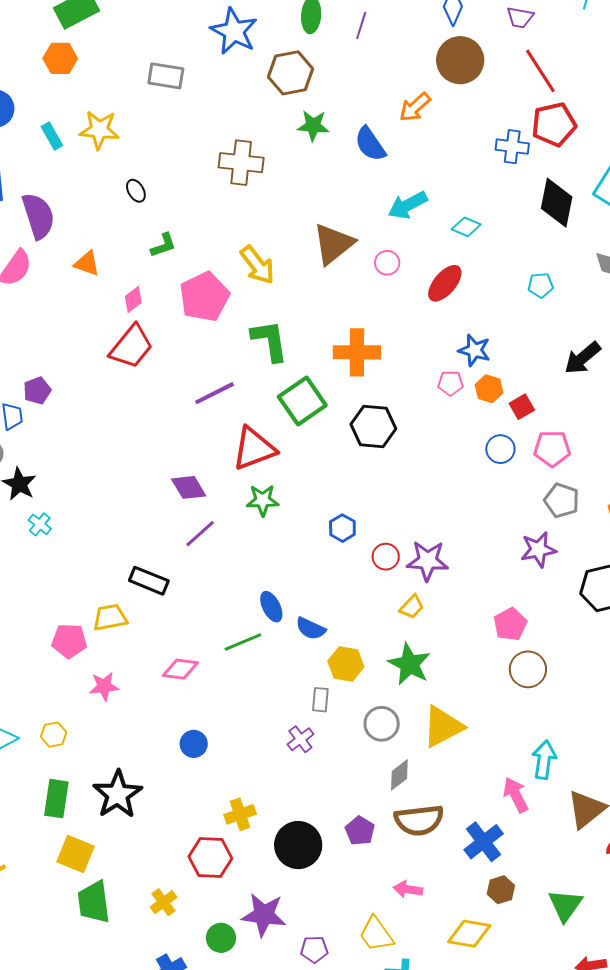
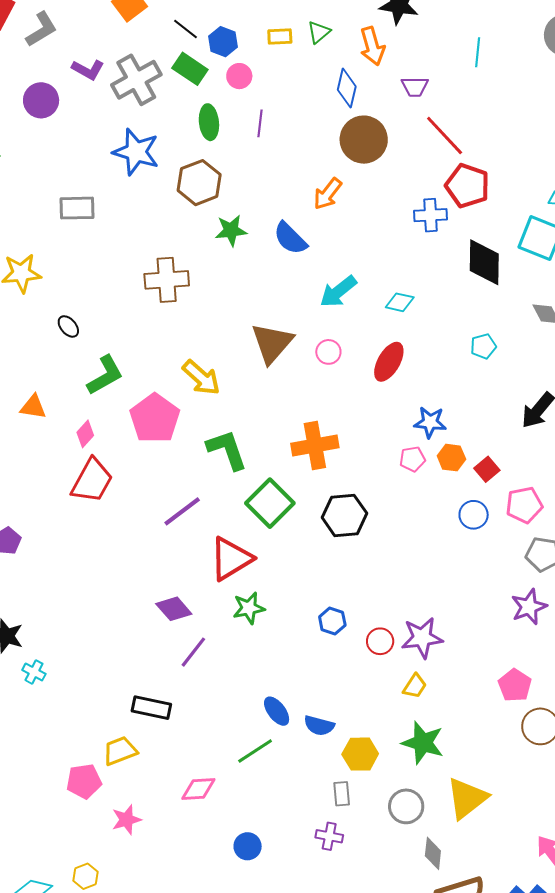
red pentagon: (554, 124) -> (467, 186), turned -30
green L-shape: (163, 245) -> (105, 375), size x1.5
purple cross: (300, 739) -> (329, 836), turned -32
blue circle: (194, 744) -> (248, 846), moved
gray diamond: (399, 775) -> (433, 853), turned -36

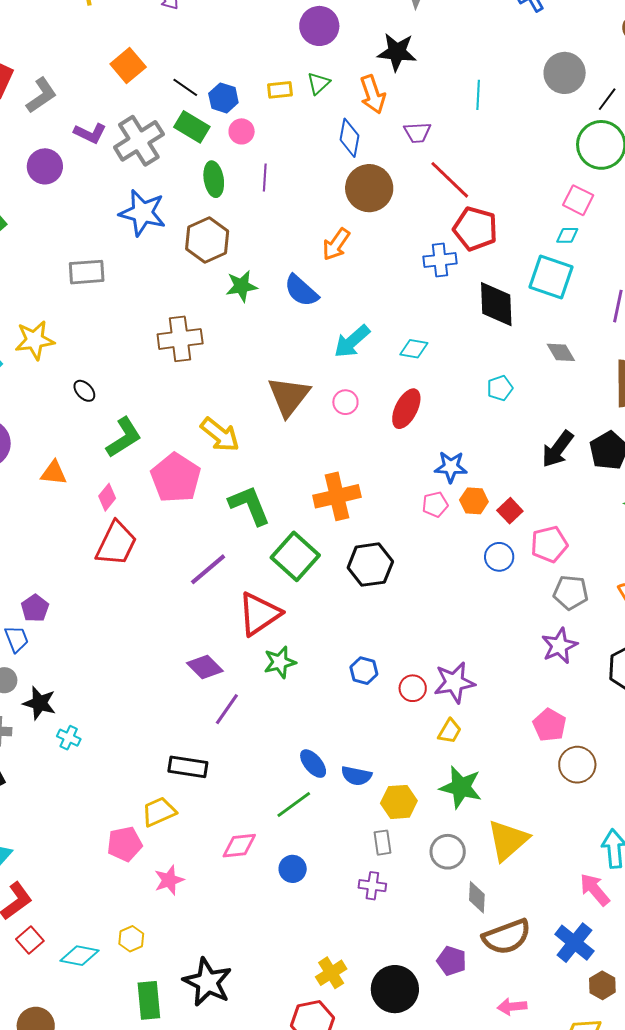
blue circle: (248, 846) -> (293, 869), moved

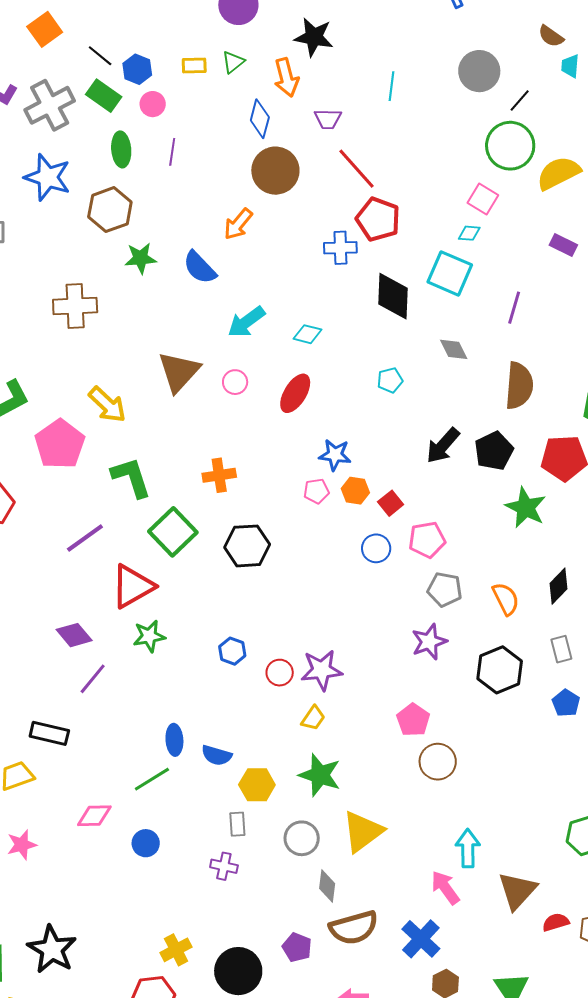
orange cross: (337, 496) -> (219, 475), size x0.7
blue ellipse: (313, 764) -> (174, 740), turned 32

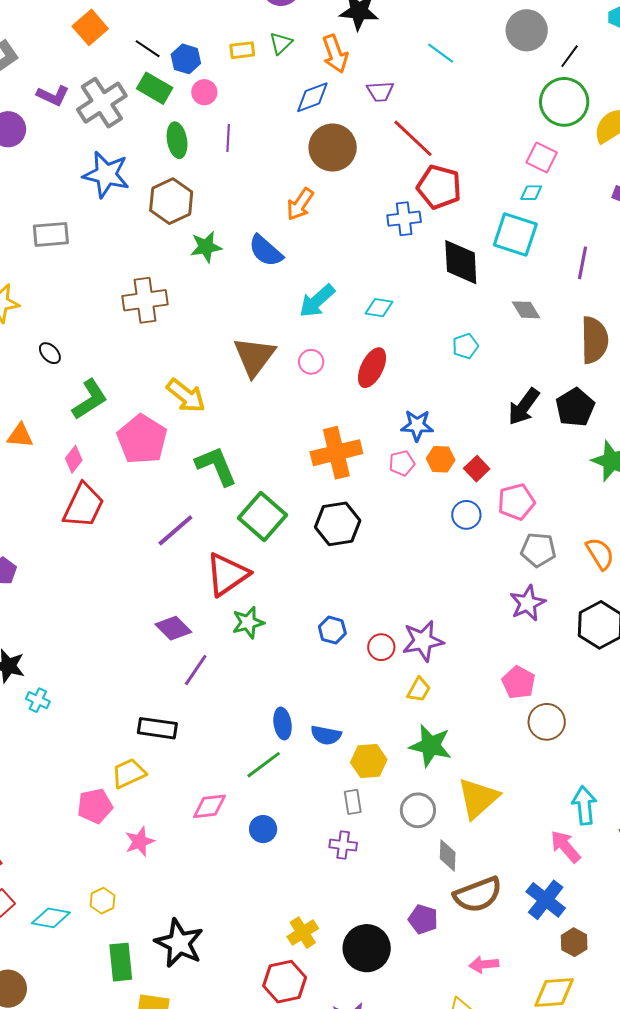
cyan line: (391, 86) -> (441, 53), turned -56
blue diamond: (260, 119) -> (312, 97), turned 60
orange cross: (219, 475) -> (336, 453), moved, size x1.5

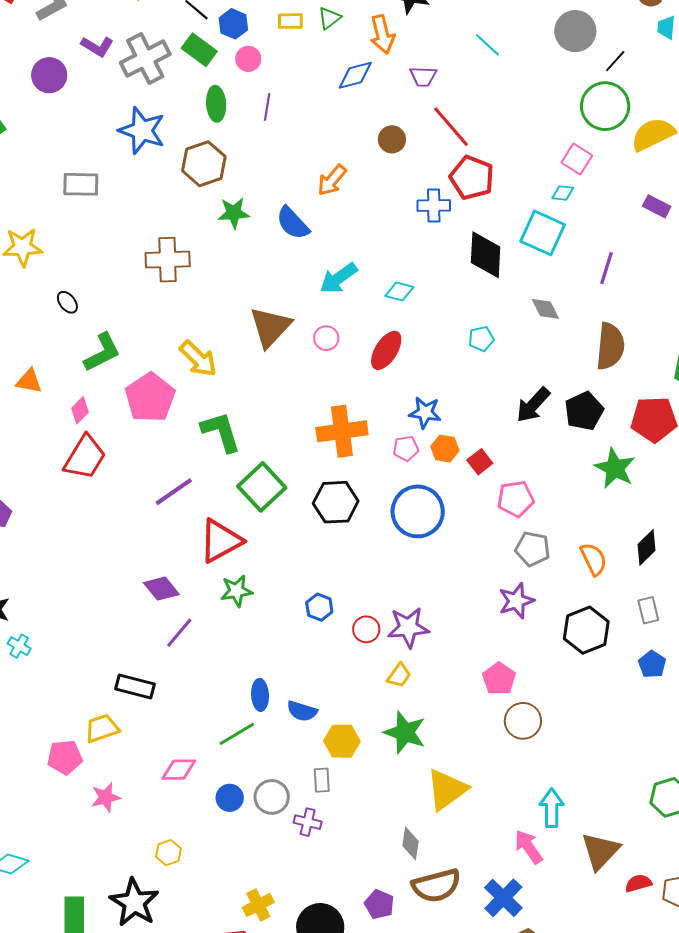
brown circle: (333, 148) -> (392, 139), moved, size x0.6
blue circle: (466, 515) -> (418, 511), moved, size x1.8
gray circle: (418, 810) -> (272, 797), moved
yellow hexagon: (102, 901) -> (168, 853), moved

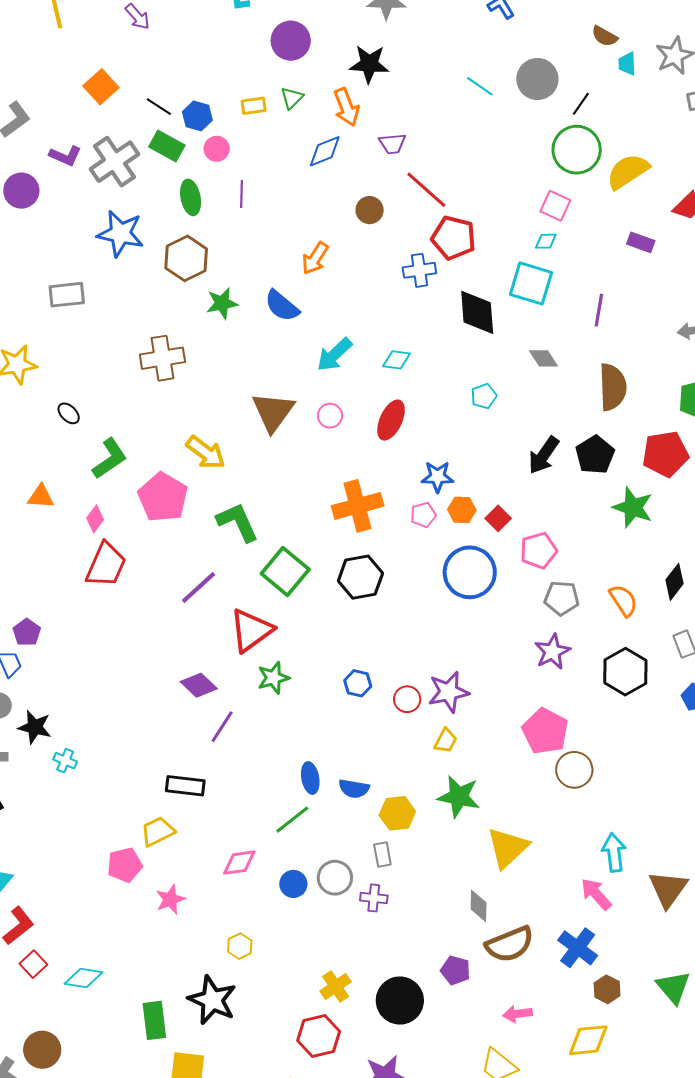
cyan line: (487, 45) -> (480, 86), moved
blue circle: (418, 511) -> (470, 572), moved
pink pentagon: (499, 679) -> (545, 731), size x1.4

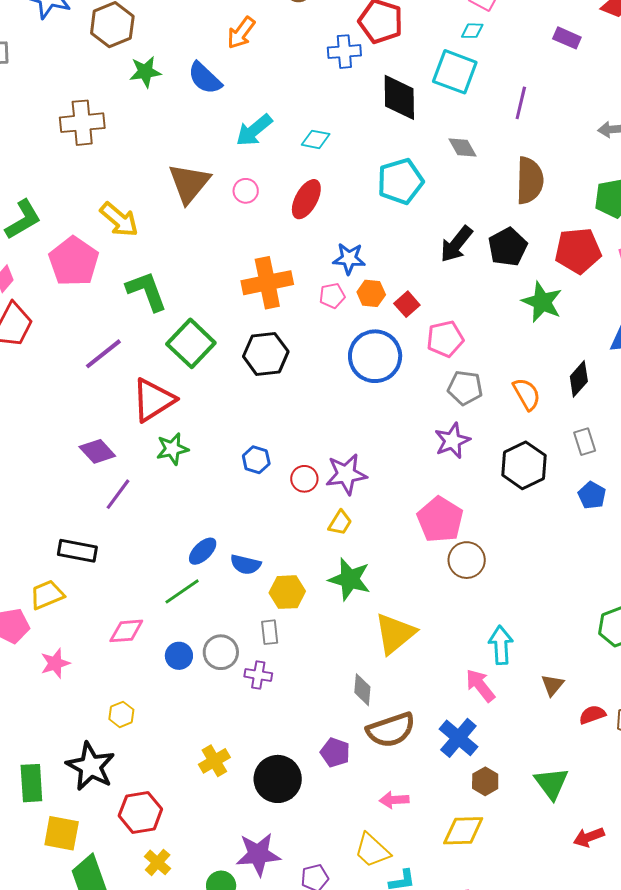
cyan pentagon: (484, 396) -> (400, 181), size x1.8
blue ellipse: (310, 778) -> (203, 551), turned 52
brown triangle: (668, 889) -> (552, 685), size x0.6
red hexagon: (319, 1036) -> (140, 812), moved

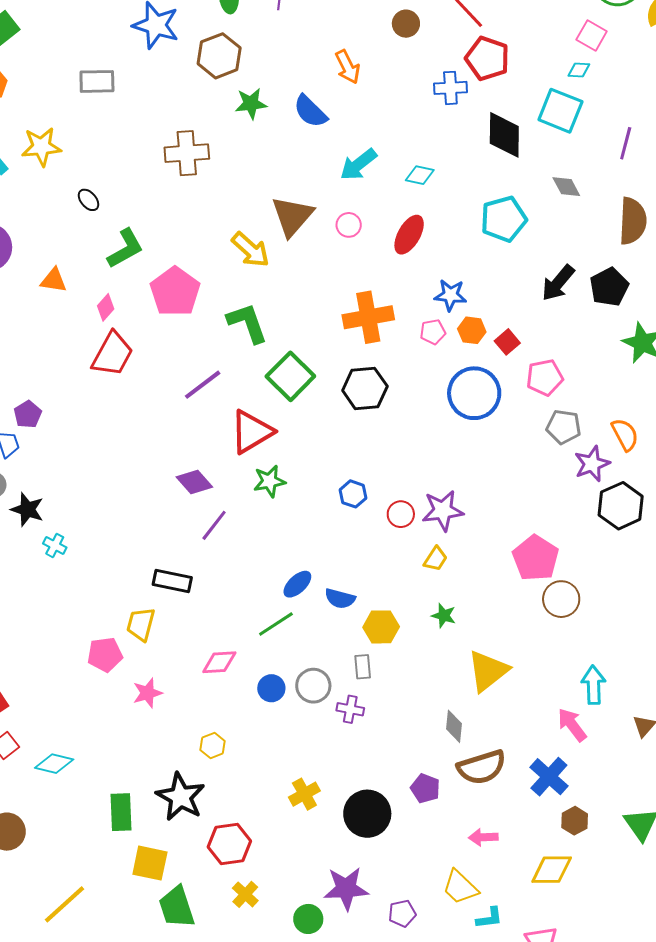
orange arrow: (241, 33) -> (348, 67), turned -64
yellow arrow: (119, 220) -> (251, 250), moved
purple star: (452, 441) -> (592, 464), moved
green star: (350, 579) -> (444, 616), size x0.6
yellow trapezoid: (47, 595) -> (141, 624), turned -54

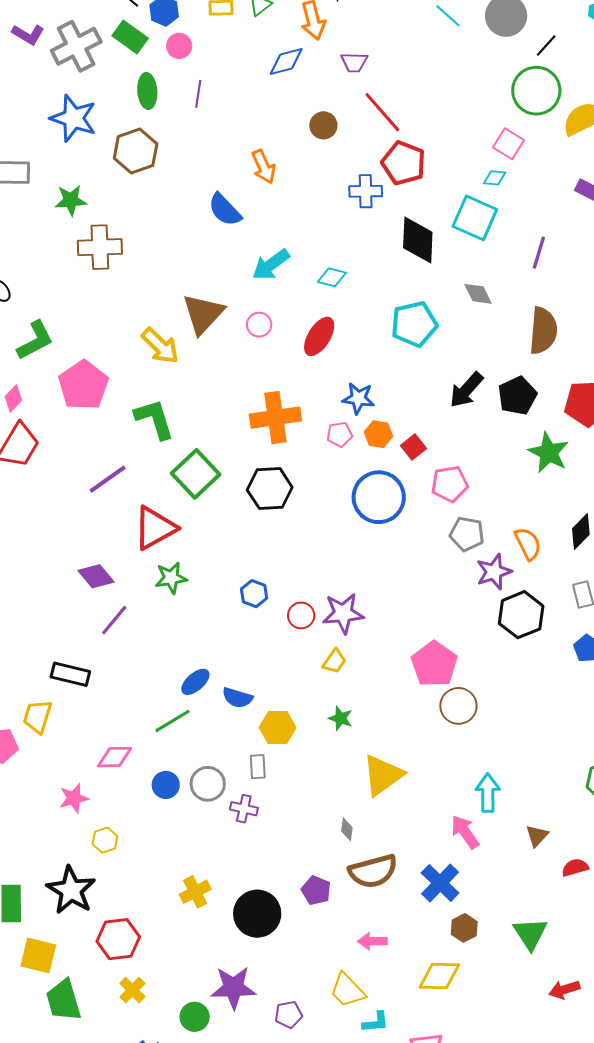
green star: (251, 104) -> (71, 200), moved
pink star: (147, 693) -> (74, 798), moved
gray diamond: (454, 726) -> (347, 829), size x0.7

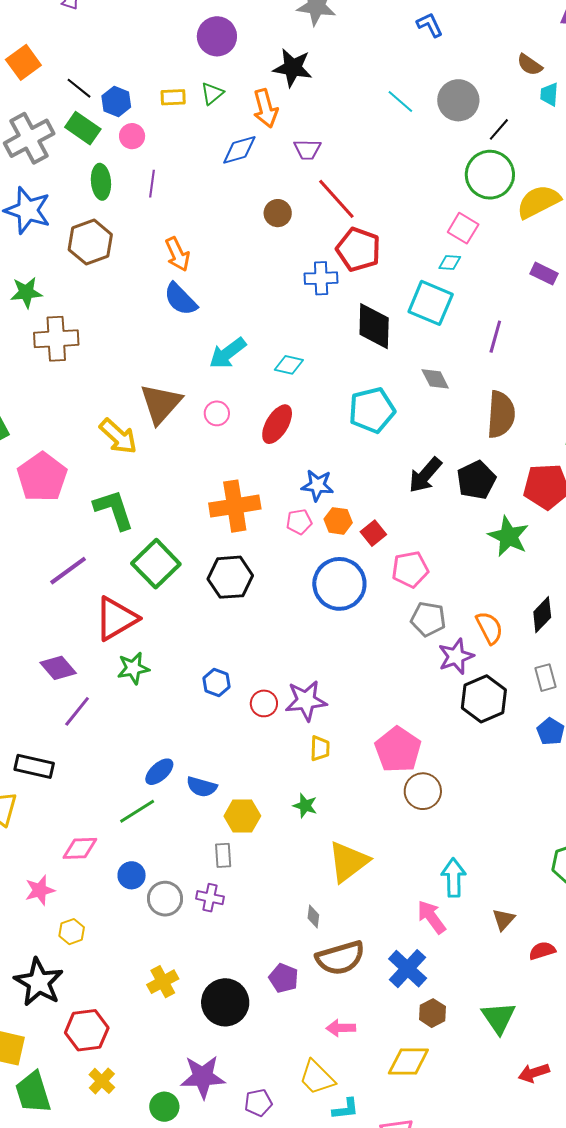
orange arrow: (264, 167) -> (178, 254), moved
yellow trapezoid: (334, 661) -> (320, 748), moved, turned -32
gray circle: (208, 784) -> (165, 899), moved

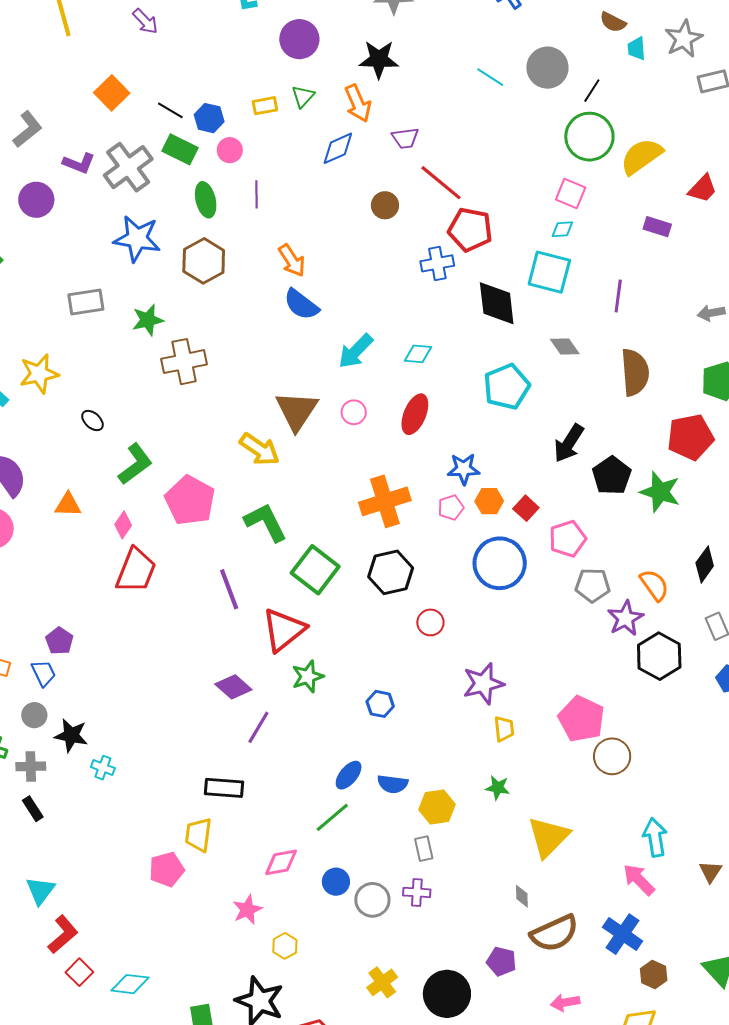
black pentagon: (476, 480) -> (612, 476), moved
purple line: (68, 571) -> (229, 589), turned -66
blue hexagon: (216, 682) -> (380, 704), moved
red circle: (264, 703) -> (430, 622), moved

